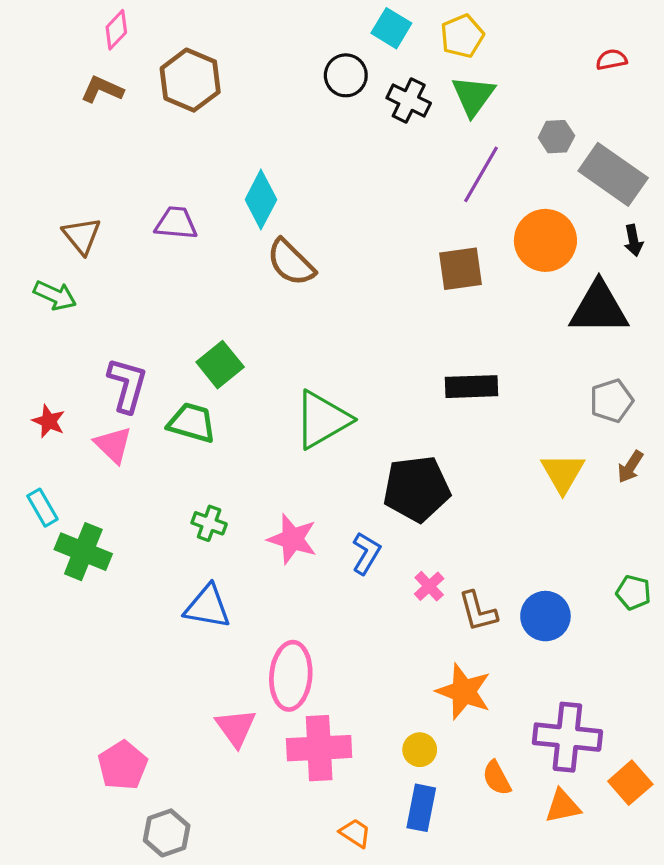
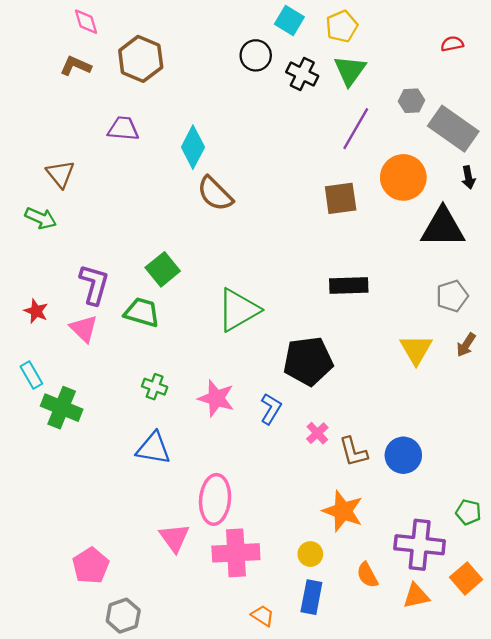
pink diamond: (116, 30) -> (86, 22), turned -60
purple trapezoid: (176, 223) -> (123, 129), moved
green pentagon: (633, 592) -> (468, 512), moved

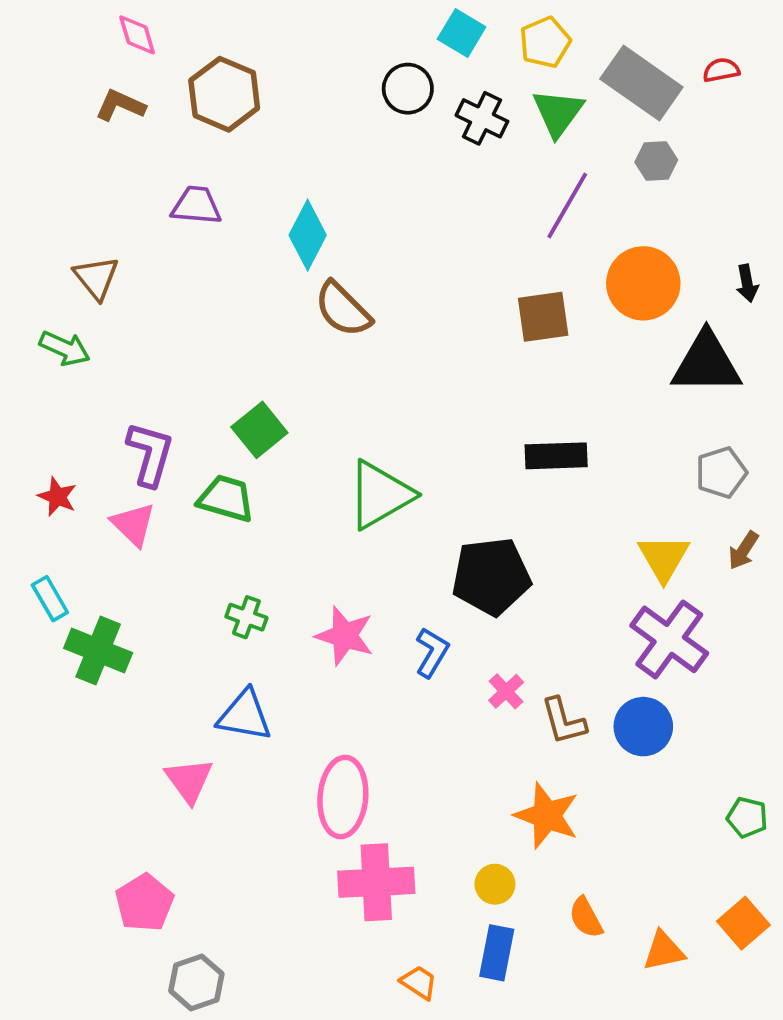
gray rectangle: (453, 129) -> (641, 83), moved
pink triangle: (174, 538) -> (189, 780), moved
purple cross: (420, 545) -> (669, 639), moved, turned 30

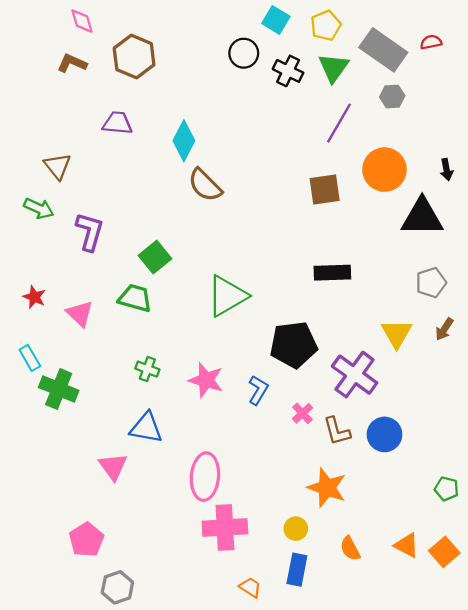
purple L-shape: (150, 454) -> (90, 232), moved
purple cross: (669, 639) -> (355, 375), moved
orange triangle: (664, 951) -> (407, 545), moved, turned 40

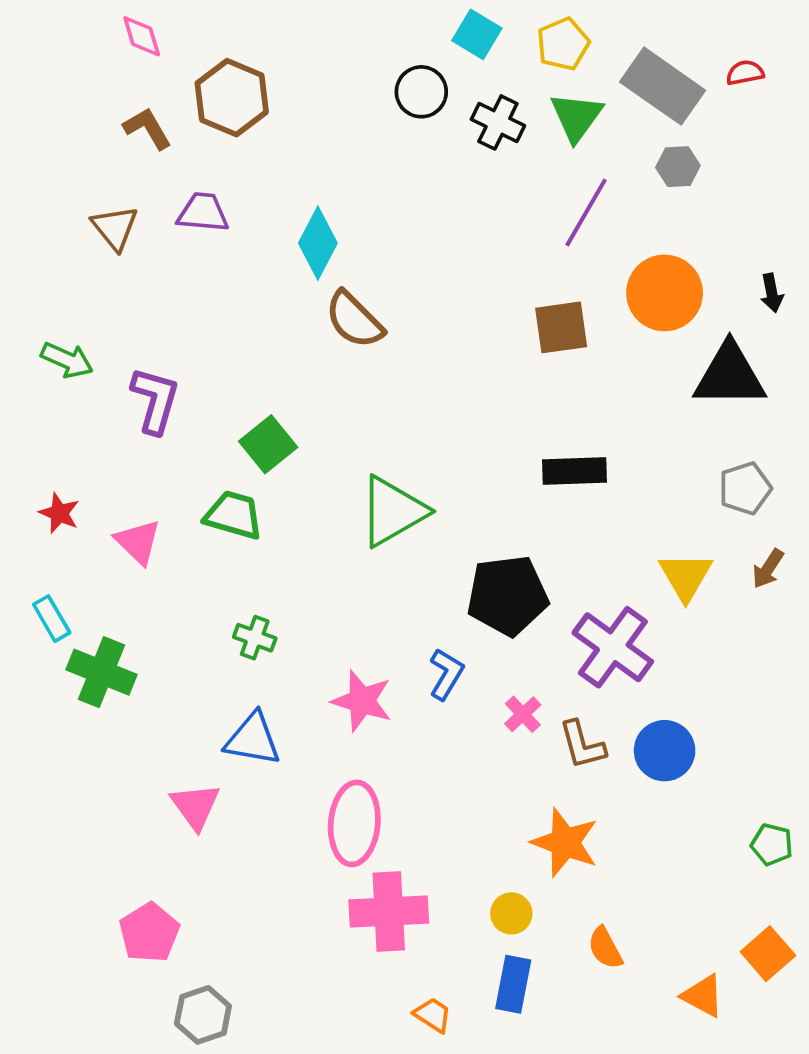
brown L-shape: (72, 63) -> (147, 128), moved, turned 36
brown triangle: (58, 166) -> (115, 228), moved
pink star: (206, 380) -> (362, 701), moved
orange triangle: (407, 545) -> (703, 996), moved

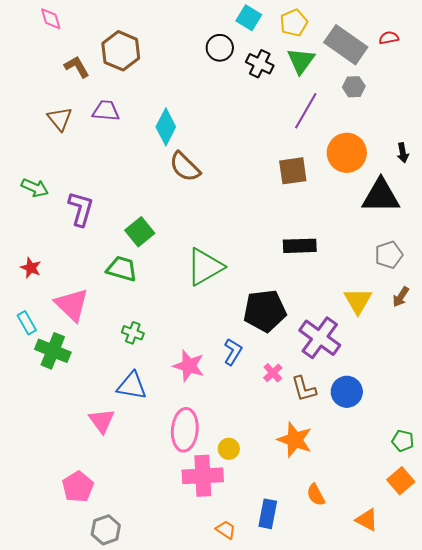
pink diamond: (142, 36) -> (51, 19), moved
pink triangle: (138, 542) -> (72, 305), moved, size x1.4
yellow circle: (511, 913) -> (229, 449), moved
orange square: (768, 954) -> (401, 481), moved

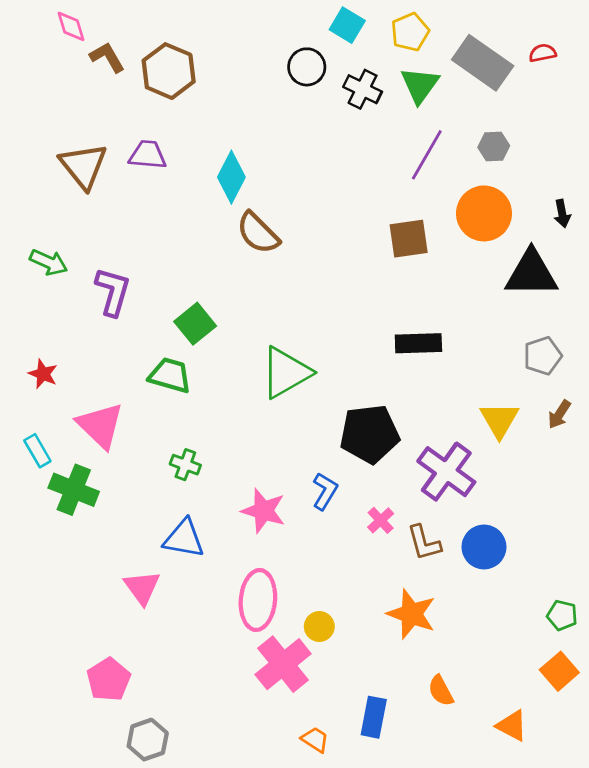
brown L-shape: (77, 67) -> (107, 57), moved
gray hexagon: (354, 87) -> (494, 146), moved
brown triangle: (60, 119) -> (83, 166), size x1.4
pink cross: (203, 476) -> (283, 664), turned -36

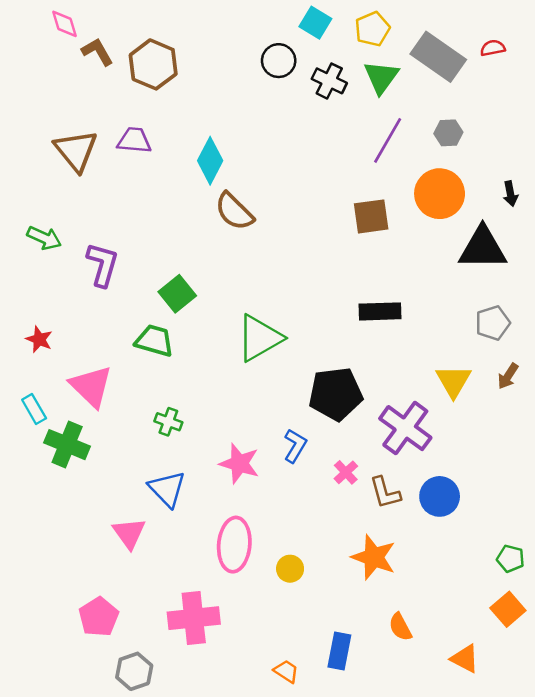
blue triangle: (184, 539) -> (167, 489), turned 36
pink cross: (283, 664) -> (194, 618), moved, turned 33

